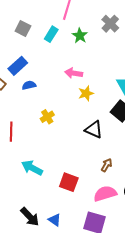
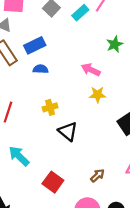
cyan rectangle: (51, 34) -> (80, 13), moved
green star: (80, 36) -> (115, 44), moved
black triangle: (94, 130) -> (68, 131), moved

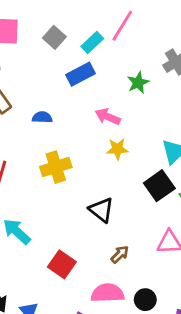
blue rectangle: (35, 45) -> (81, 74), moved
yellow cross: (50, 107) -> (56, 167), size x1.5
black triangle: (68, 131) -> (101, 210), moved

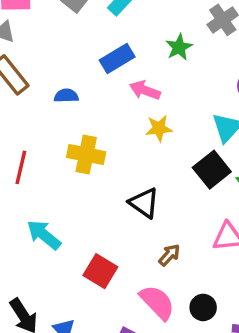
blue rectangle: (81, 74) -> (117, 58), moved
yellow cross: (56, 167) -> (86, 155), turned 32
pink semicircle: (107, 293) -> (157, 302), turned 52

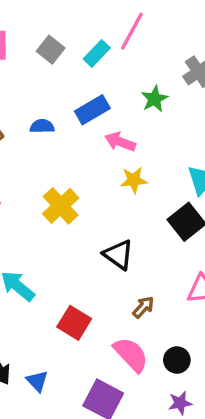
blue semicircle: (66, 96) -> (42, 126), moved
yellow cross: (86, 155) -> (61, 206), turned 36

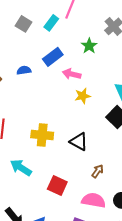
yellow cross: (61, 206) -> (42, 135), moved, turned -35
pink semicircle: (131, 354) -> (94, 200), turned -30

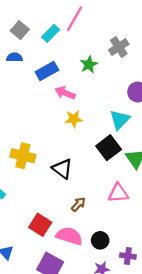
blue semicircle: (24, 70) -> (14, 57), moved
red square: (57, 186) -> (40, 225), moved

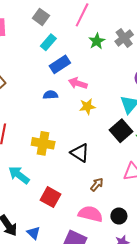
gray square: (20, 30) -> (41, 17), moved
cyan rectangle: (51, 33) -> (48, 42), moved
blue semicircle: (14, 57) -> (50, 95), moved
green star: (89, 65) -> (97, 41), moved
red square: (40, 225) -> (50, 197), moved

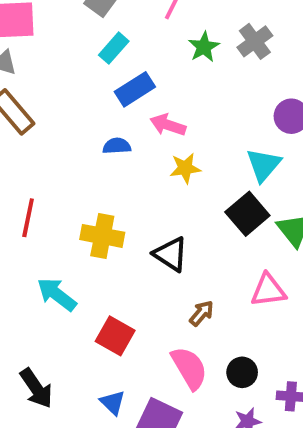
pink semicircle: (90, 214) -> (189, 368), turned 45
blue triangle: (34, 233) -> (113, 403), moved

